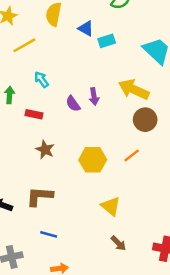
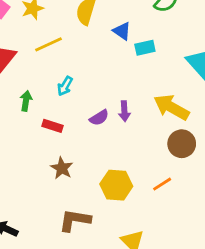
cyan arrow: (41, 80) -> (65, 86), turned -119
purple semicircle: (73, 104) -> (99, 118), turned -91
brown L-shape: (40, 196) -> (75, 220), moved

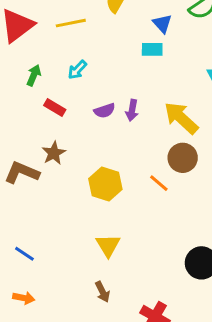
blue triangle: (122, 31) -> (162, 24), moved
cyan rectangle: (145, 48) -> (152, 49), moved
orange line: (162, 184) -> (159, 183), moved, turned 60
brown L-shape: (75, 220) -> (22, 173), moved

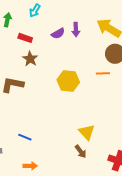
brown star: (54, 153) -> (30, 59), moved
orange line: (159, 183) -> (103, 73), turned -32
yellow triangle: (108, 245) -> (87, 132), moved

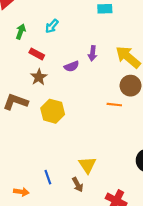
purple semicircle: (58, 33) -> (72, 66), moved
yellow hexagon: (68, 81) -> (53, 111), moved
blue line: (25, 137) -> (48, 177), moved, turned 40

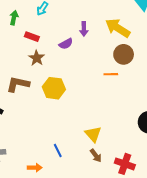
brown arrow: (78, 185) -> (96, 156), moved

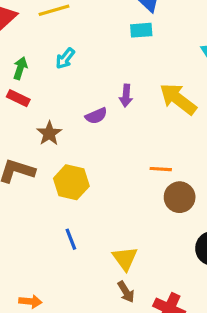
red rectangle: (32, 37) -> (18, 98), moved
brown circle: (124, 54) -> (180, 197), moved
blue line: (58, 151) -> (71, 239), moved

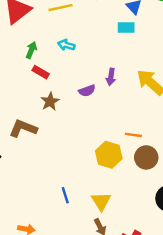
cyan arrow: (65, 58) -> (66, 45), turned 63
red rectangle: (18, 98) -> (41, 72), moved
yellow hexagon: (71, 182) -> (109, 155), moved
blue line: (71, 239) -> (65, 195), moved

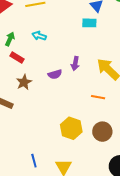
orange line: (133, 135) -> (98, 97), moved

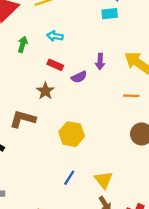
red rectangle: (17, 58) -> (55, 65), moved
yellow hexagon: (71, 128) -> (72, 134), moved
blue line: (34, 161) -> (69, 178), turned 56

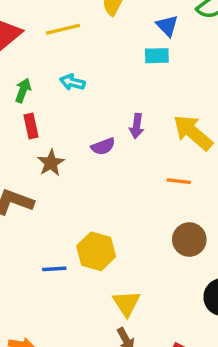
red rectangle: (55, 65) -> (31, 126), moved, turned 49
yellow hexagon: (72, 134) -> (96, 251), moved
blue line: (69, 178) -> (54, 269), moved, turned 49

